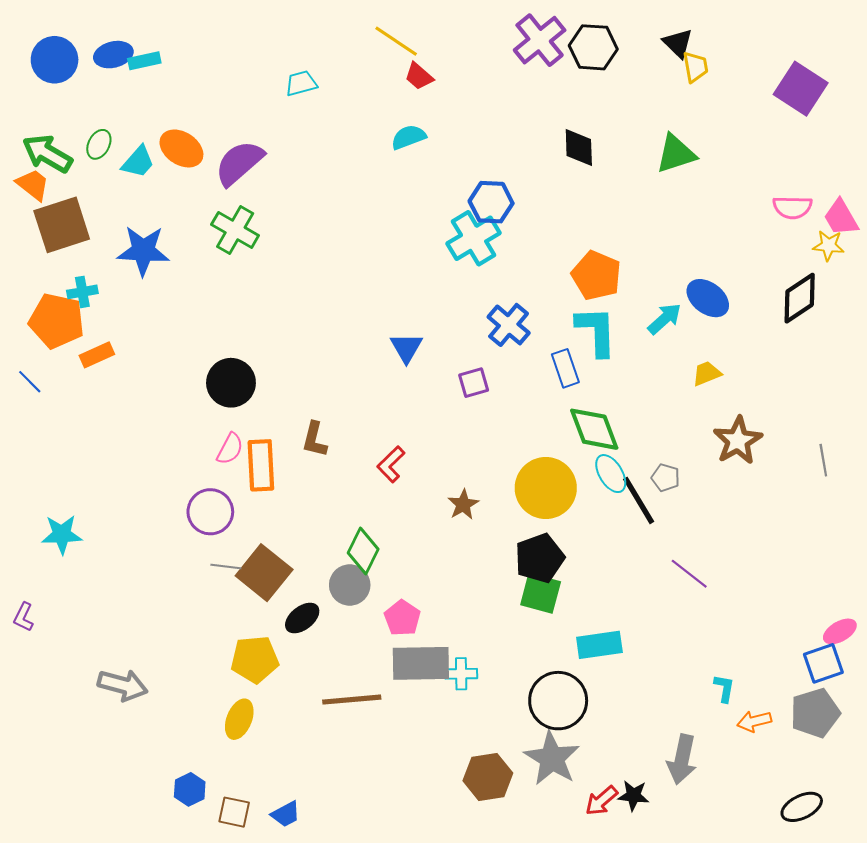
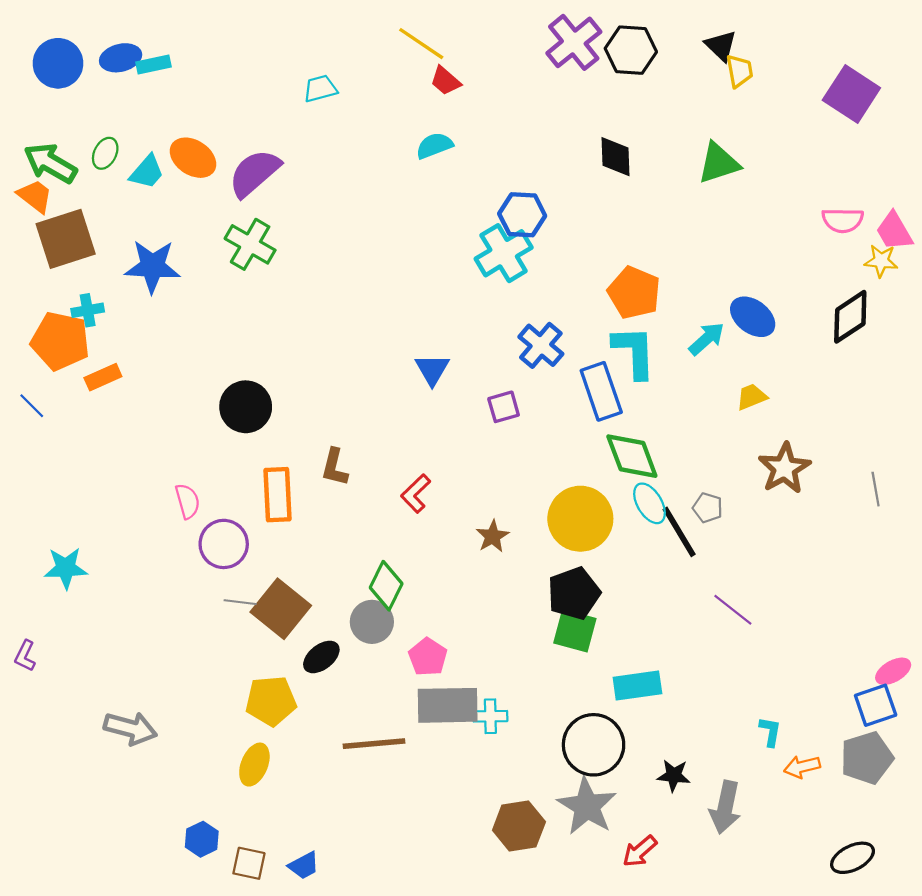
blue rectangle: (565, 368) -> (601, 391), size x1.4
pink semicircle: (230, 449) -> (187, 501), moved, turned -44
black star: (633, 796) -> (674, 776), moved

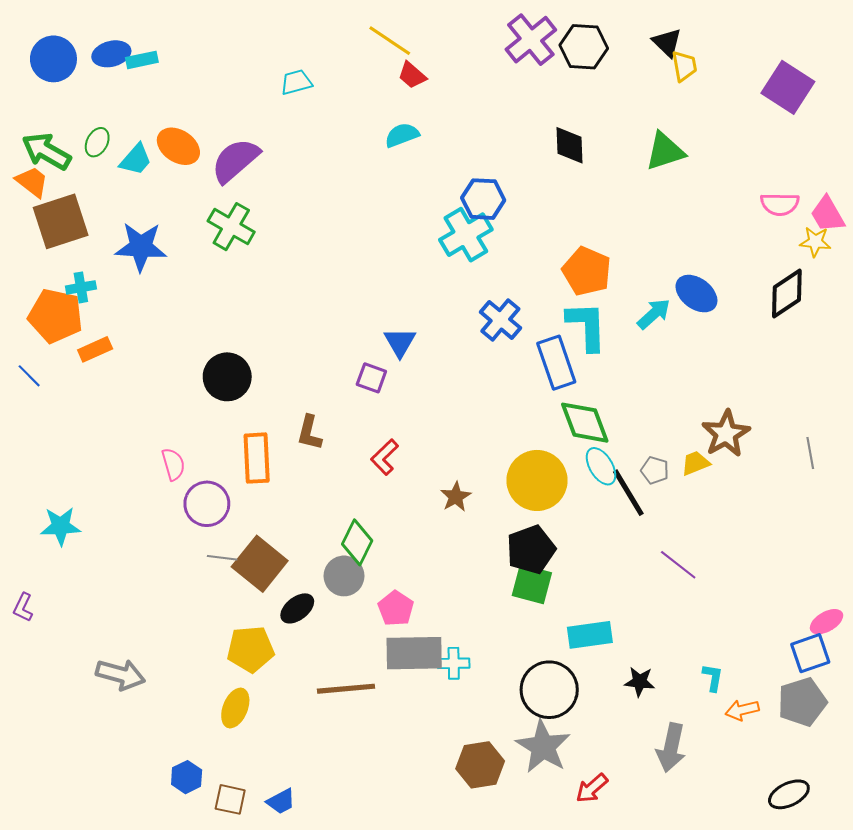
yellow trapezoid: (752, 397) -> (695, 463), moved
purple square: (504, 407) -> (371, 378), moved, turned 36
black star: (674, 776) -> (640, 682), moved

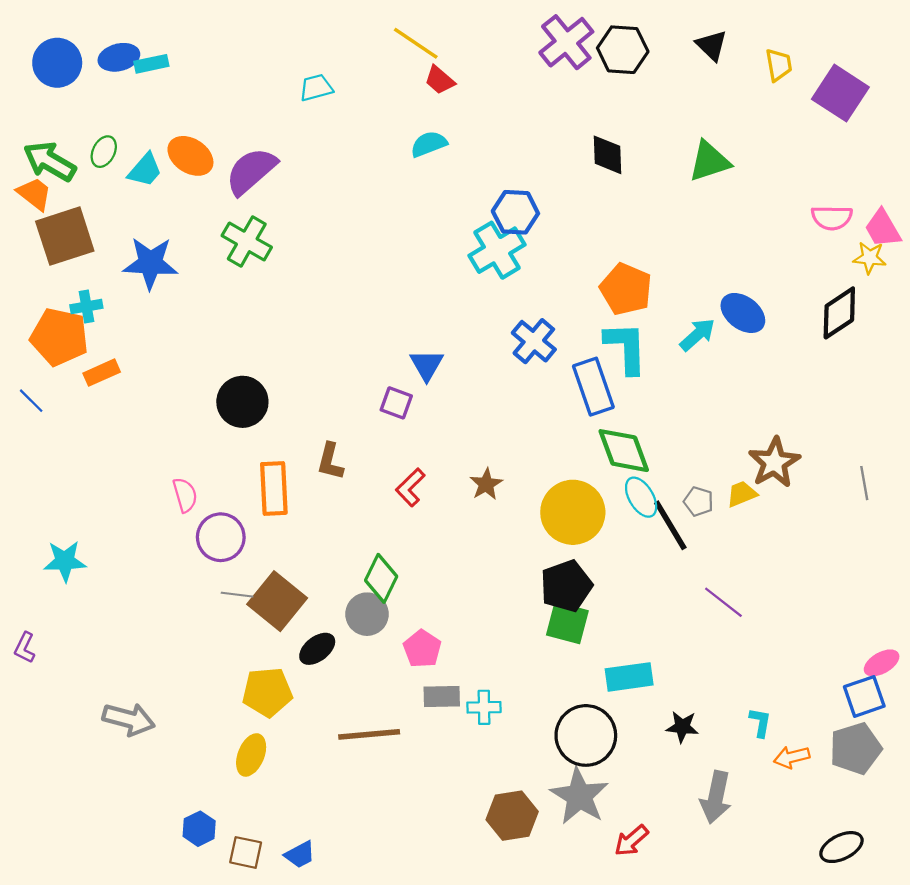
yellow trapezoid: (684, 66) -> (779, 65), moved
brown star: (456, 497) -> (486, 484), moved
gray rectangle: (414, 653) -> (442, 696), size x0.6

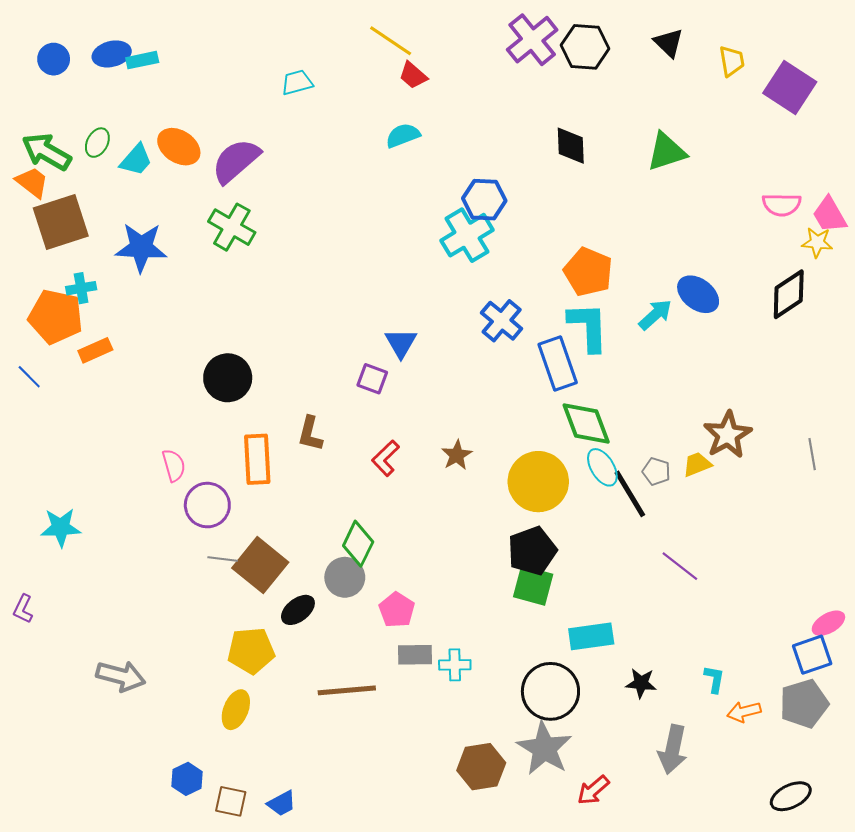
blue circle: (57, 63) -> (54, 59), size x0.7

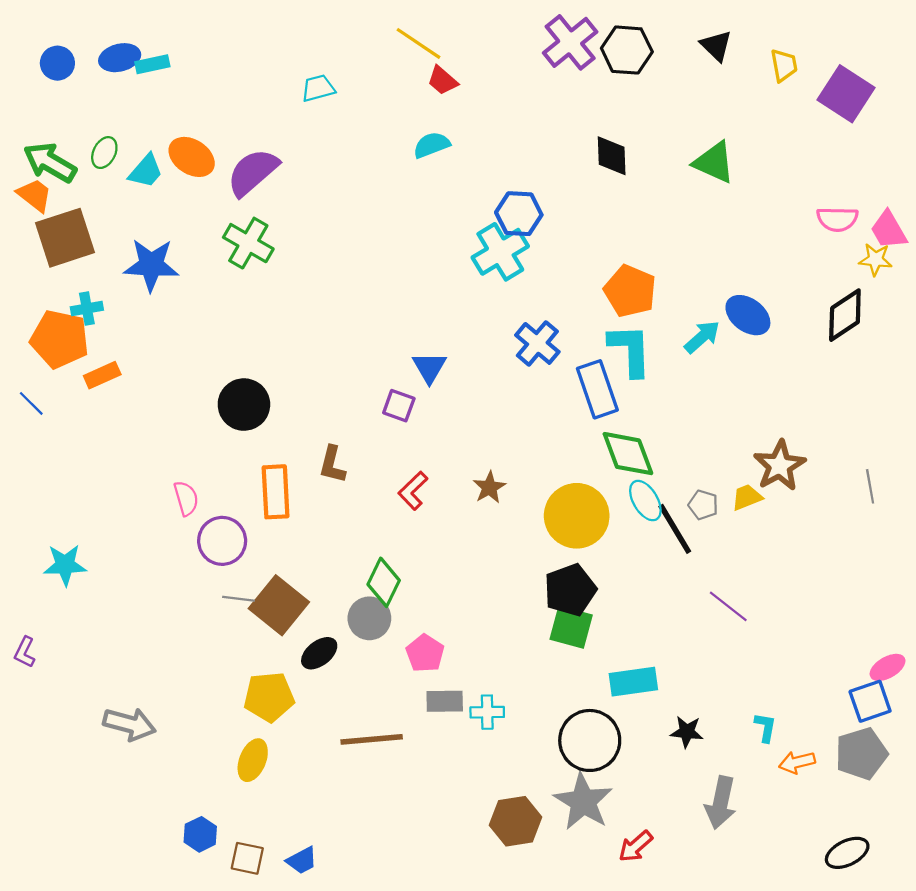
green triangle: (667, 152) -> (714, 162), turned 42

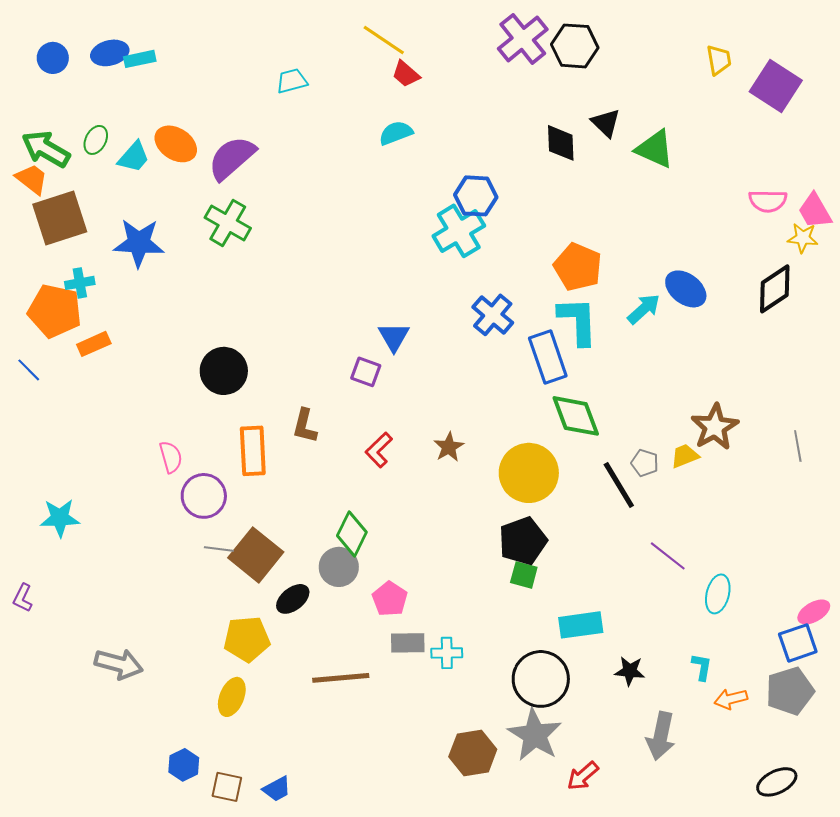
black triangle: (716, 46) -> (606, 123), moved
cyan ellipse: (645, 501) -> (718, 594), moved, turned 45
green square: (571, 627) -> (524, 575), size x0.7

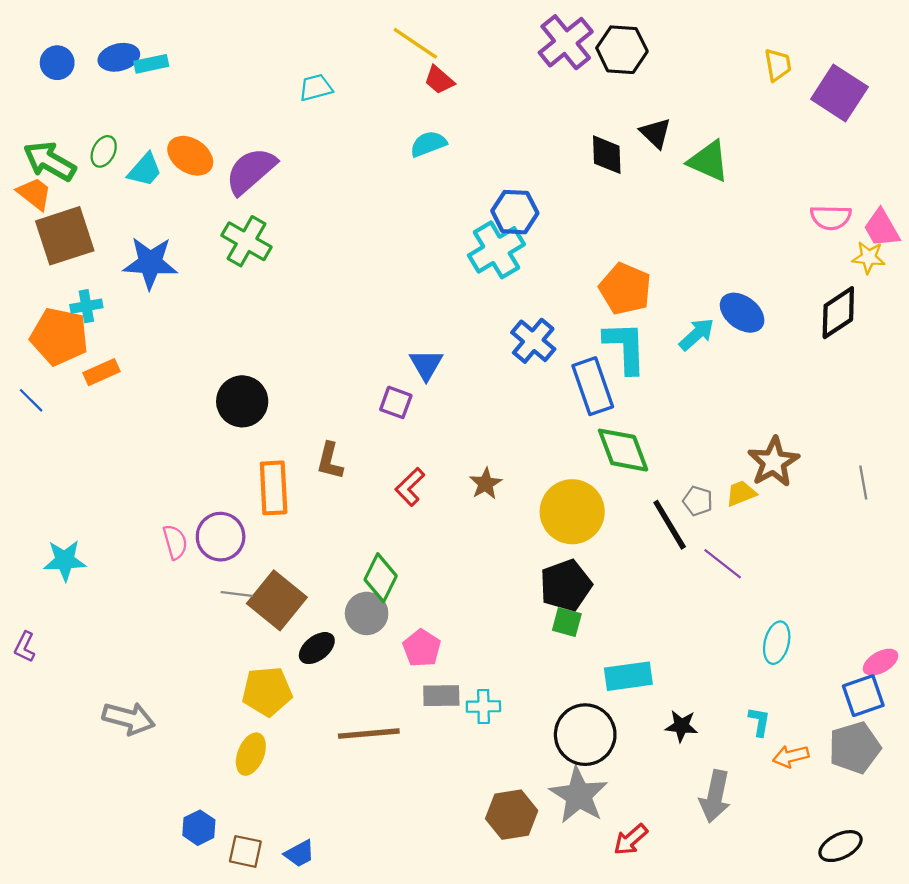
pink semicircle: (171, 457) -> (175, 542), moved
purple line: (668, 556) -> (723, 564), moved

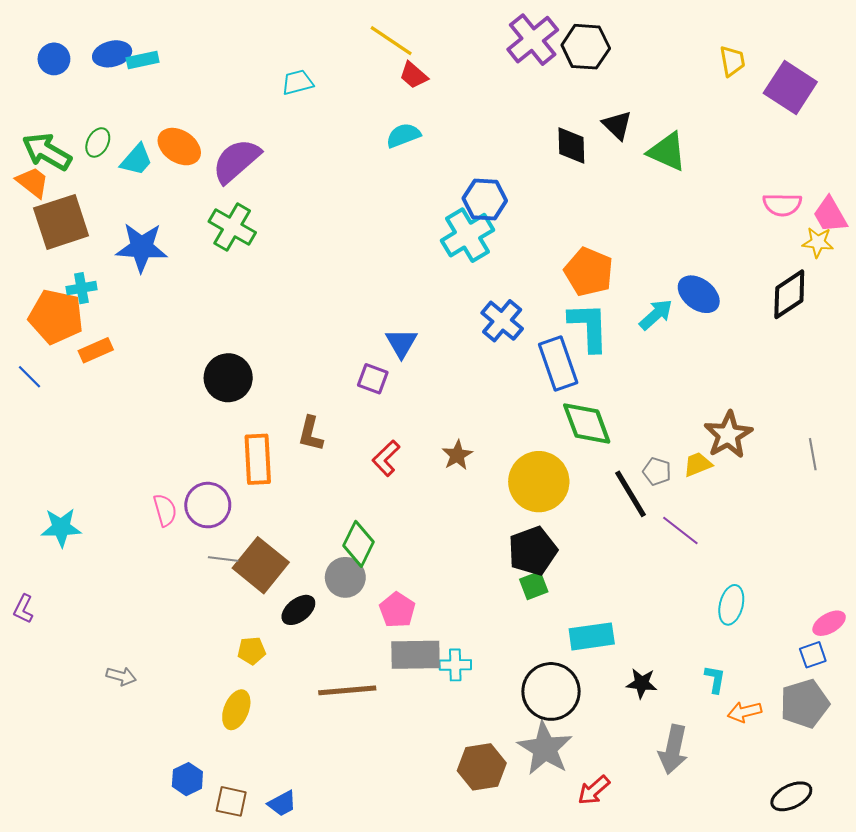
green square: (567, 622) -> (534, 586), turned -36
yellow pentagon: (267, 691) -> (252, 651), size x0.6
gray rectangle: (441, 696) -> (416, 655), size x1.4
blue square: (863, 696) -> (813, 655), size x0.7
gray arrow: (129, 718) -> (121, 676), size x0.6

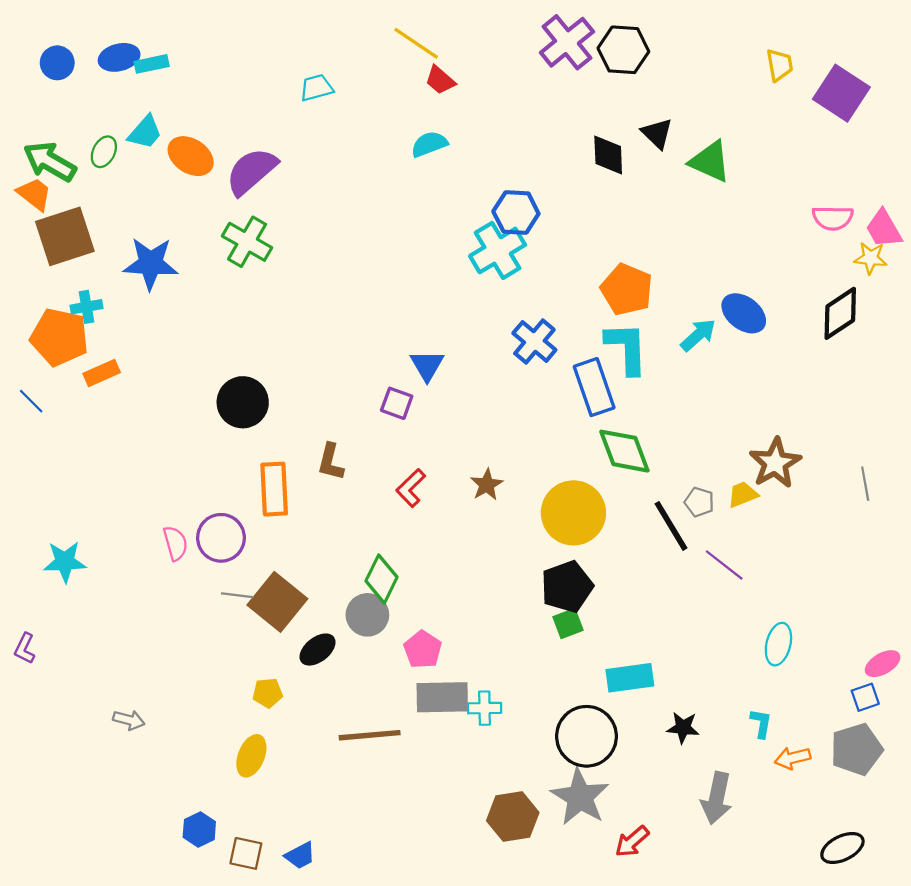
cyan trapezoid: (136, 160) -> (145, 132), moved

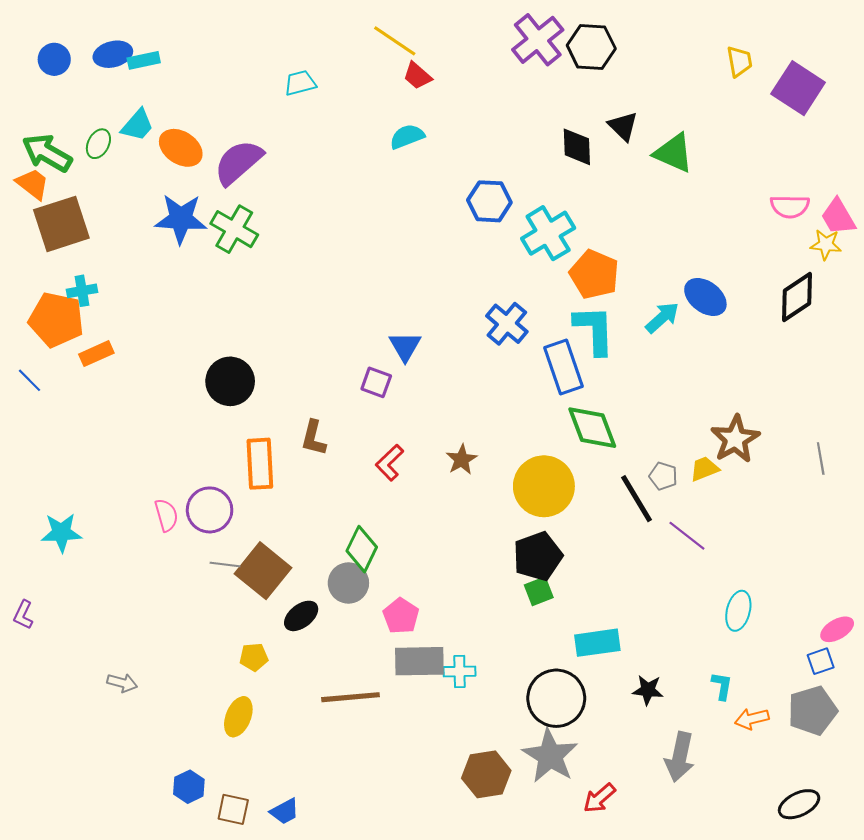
cyan cross: (498, 250) -> (548, 233), moved
blue star: (151, 263) -> (181, 219), moved

